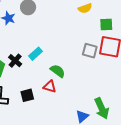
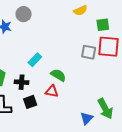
black cross: (15, 61) -> (22, 82), moved, turned -32

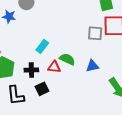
red triangle: (52, 91) -> (54, 67), moved
blue triangle: (87, 118) -> (92, 66), moved, turned 40

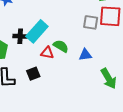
cyan rectangle: (42, 46) -> (37, 31), size x1.6
black cross: (31, 70) -> (20, 36), moved

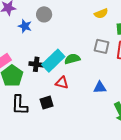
gray square: (91, 22) -> (102, 46), moved
green semicircle: (61, 46) -> (72, 59), moved, turned -49

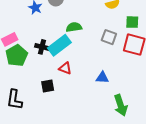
green semicircle: (72, 59) -> (74, 27), moved
black L-shape: (19, 105) -> (14, 100), moved

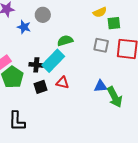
green square: (132, 22) -> (114, 23), moved
black square: (48, 86) -> (41, 87), moved
green arrow: (121, 105) -> (115, 97), moved

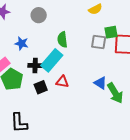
green square: (114, 23) -> (111, 32), moved
blue star: (24, 27) -> (22, 43), moved
green semicircle: (65, 41) -> (62, 40), turned -77
blue triangle: (101, 86) -> (100, 83), turned 40

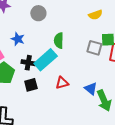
red triangle: (62, 82) -> (62, 83), moved, turned -32

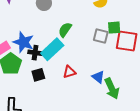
blue star: (18, 39) -> (23, 42), moved, size x1.5
green semicircle: (59, 41) -> (65, 30), turned 35

